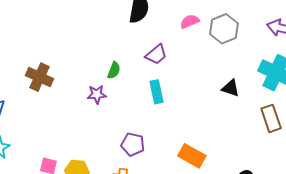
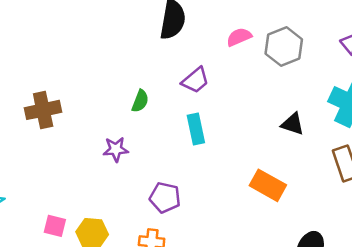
brown cross: (39, 77) -> (43, 110), turned -36
purple star: (97, 94) -> (116, 149), moved
orange rectangle: (192, 156) -> (268, 185), moved

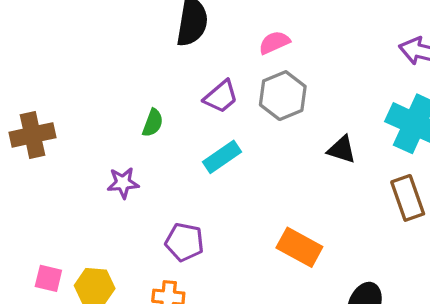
gray hexagon: (284, 47) -> (283, 96), moved
cyan rectangle: (196, 129) -> (222, 157), turned 68
orange rectangle: (268, 185) -> (299, 247), moved

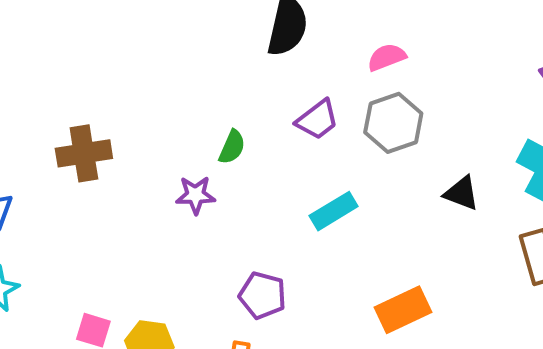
cyan rectangle: (222, 157) -> (334, 211), moved
purple star: (123, 183) -> (195, 195), moved
orange rectangle: (299, 247) -> (403, 310), turned -57

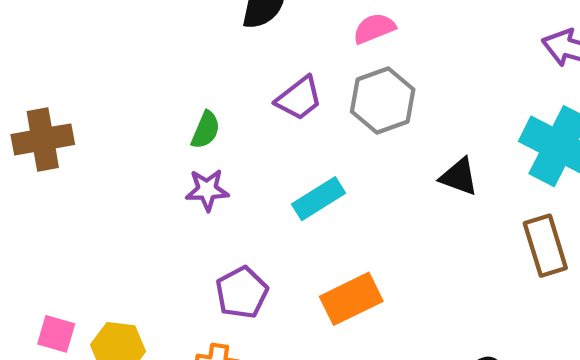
purple star: (195, 195) -> (207, 190), moved
purple pentagon: (263, 295) -> (242, 293), turned 30
orange rectangle: (403, 310) -> (351, 299), moved

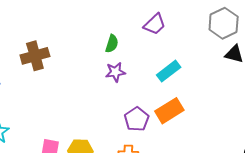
gray hexagon: (383, 101) -> (224, 23), moved
orange rectangle: (351, 299) -> (169, 111), moved

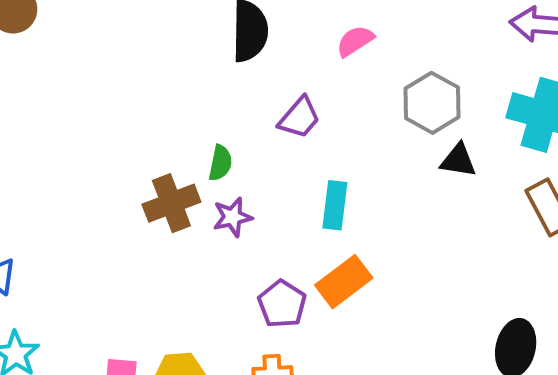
brown cross: (35, 56) -> (171, 203), moved
cyan rectangle: (169, 71) -> (335, 205), turned -40

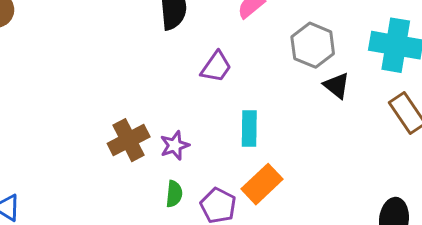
black triangle: (458, 160) -> (337, 86), turned 36
green semicircle: (220, 163) -> (174, 194), moved

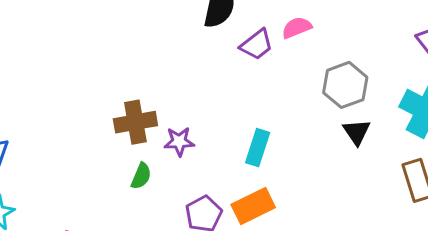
purple trapezoid: (216, 67) -> (257, 45), moved
green semicircle: (174, 194) -> (141, 176), moved

